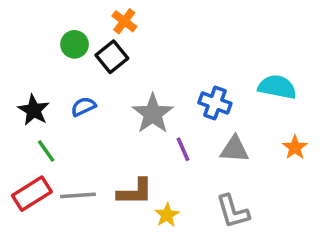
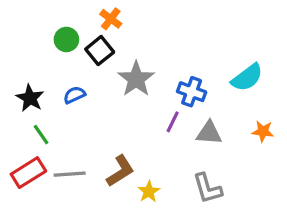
cyan semicircle: (277, 87) -> (247, 77), turned 132
gray star: (153, 114) -> (136, 79), moved
orange star: (295, 147) -> (263, 131), turned -30
purple line: (183, 149) -> (173, 122), moved, turned 50
brown L-shape: (135, 192) -> (120, 171), turned -32

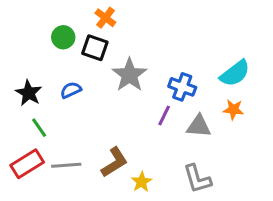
black square: (100, 51) -> (95, 48), turned -32
orange star: (263, 131) -> (233, 110), moved

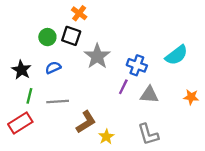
green circle: (63, 37) -> (47, 37), moved
orange star: (233, 110) -> (191, 97), moved
green line: (39, 128) -> (29, 96), turned 49
gray line: (66, 165) -> (58, 102), moved

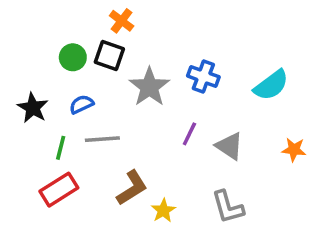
blue cross: (137, 65) -> (203, 76), moved
gray triangle: (149, 95) -> (229, 146), turned 30
green line: (29, 96) -> (61, 148), moved
gray line: (58, 102) -> (102, 139), moved
red rectangle: (20, 123) -> (59, 190), moved

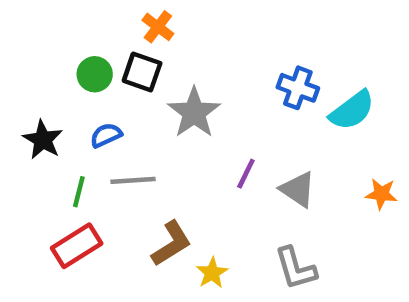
blue cross: (203, 76) -> (298, 88), moved

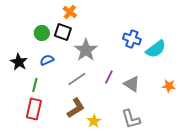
gray line: (133, 180) -> (77, 79), moved, turned -30
red rectangle: (77, 246) -> (34, 109), turned -45

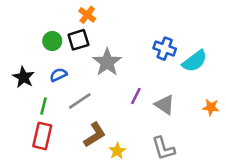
black square: (63, 32) -> (78, 40), turned -36
gray line: (77, 79) -> (80, 101), moved

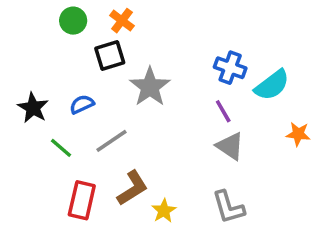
green circle: (52, 41) -> (73, 21), moved
purple line: (136, 96) -> (223, 111), moved, turned -56
green line: (43, 106) -> (61, 148), turned -63
orange star: (211, 107) -> (298, 134), moved
red rectangle: (42, 136) -> (82, 200), moved

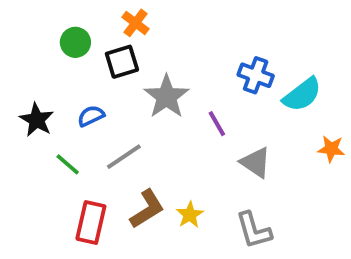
green circle: (73, 21) -> (75, 42), moved
purple line: (223, 111) -> (217, 124), moved
yellow star: (164, 211) -> (190, 215), moved

